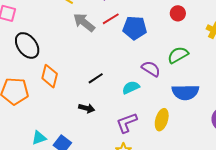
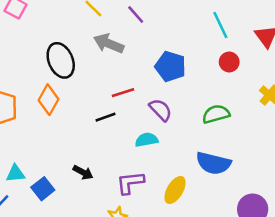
red line: (111, 19) -> (123, 93), moved
gray arrow: (84, 22) -> (109, 43), turned -30
black ellipse: (27, 45) -> (61, 60), moved
purple semicircle: (151, 69) -> (161, 110), moved
black arrow: (87, 108) -> (83, 172), moved

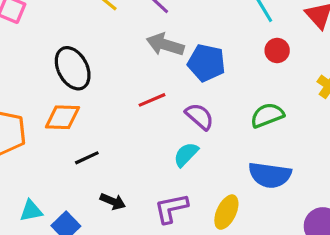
gray arrow: (109, 43) -> (165, 45), moved
orange diamond: (49, 100) -> (62, 117), turned 68
black line: (106, 117) -> (87, 158), moved
cyan semicircle: (147, 140) -> (186, 154), turned -30

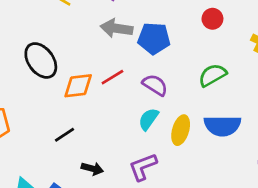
orange diamond: (62, 117) -> (78, 86), moved
yellow ellipse: (226, 212) -> (181, 130), moved

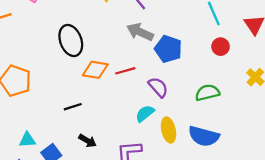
yellow ellipse: (181, 130) -> (169, 130), turned -45

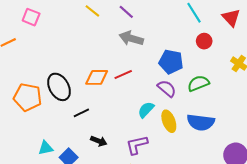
black ellipse: (71, 40) -> (59, 87), moved
blue pentagon: (168, 49) -> (171, 62), moved
purple semicircle: (158, 87) -> (167, 88), moved

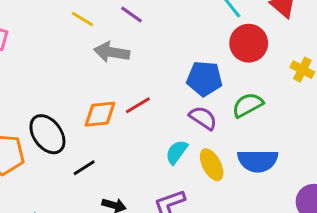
gray arrow: (131, 38) -> (112, 52), moved
red circle: (204, 41) -> (249, 43), size x1.6

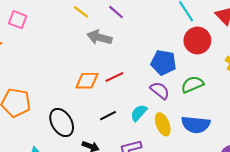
black ellipse: (47, 134) -> (62, 122), moved
black line: (84, 168) -> (108, 116), moved

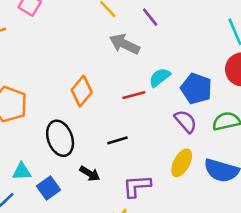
orange diamond: (87, 81) -> (82, 91), moved, turned -60
cyan semicircle: (139, 113) -> (160, 77), moved
yellow ellipse: (163, 124) -> (182, 163), turned 40

